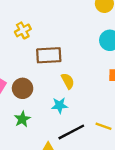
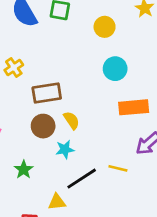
brown circle: (23, 88) -> (43, 126), moved

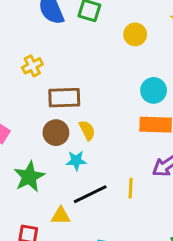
cyan circle: (115, 69) -> (154, 90), moved
yellow line: (118, 168) -> (131, 188), turned 72
green star: (24, 170) -> (29, 177), size x1.5

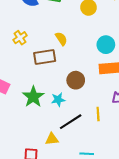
yellow semicircle: (87, 130) -> (61, 39), moved
brown circle: (56, 133) -> (76, 80), moved
green star: (29, 177) -> (33, 97), moved

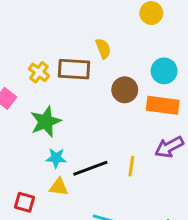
yellow cross: (20, 38) -> (39, 72), moved, turned -32
brown circle: (76, 80) -> (125, 90), moved
cyan star: (58, 100) -> (56, 158), moved

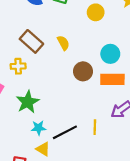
brown rectangle: (74, 69) -> (31, 41), moved, turned 45
yellow cross: (39, 72) -> (18, 66), turned -32
yellow triangle: (59, 187) -> (43, 149), turned 32

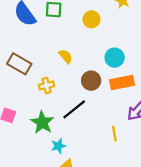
brown rectangle: (31, 41) -> (19, 64), moved
yellow cross: (18, 66) -> (47, 85), moved
black line: (65, 132) -> (74, 109), moved

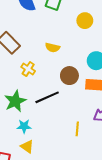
yellow semicircle: (66, 56) -> (53, 48), turned 128
yellow cross: (47, 85) -> (28, 69), turned 32

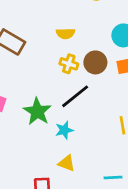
yellow cross: (28, 69) -> (69, 64), moved
cyan star: (24, 126) -> (64, 130), moved

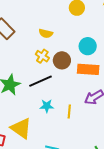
cyan star: (64, 130) -> (47, 106), moved
yellow triangle: (67, 163) -> (21, 128), size x1.6

